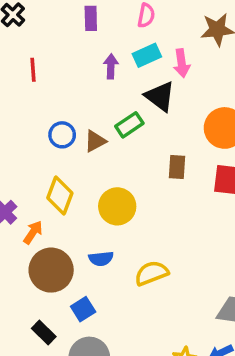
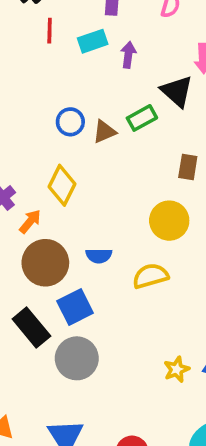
cyan rectangle: (147, 55) -> (93, 41), moved
red line: (33, 70) -> (50, 31), moved
yellow circle: (117, 206) -> (169, 221), moved
blue square: (83, 309) -> (75, 307), size x1.4
black rectangle: (44, 332) -> (31, 328), size x1.5

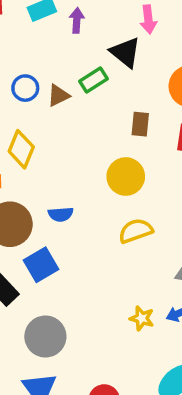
yellow semicircle: (150, 276) -> (136, 231), moved
gray circle: (77, 358) -> (45, 336), moved
yellow star: (177, 369) -> (142, 318), turned -30

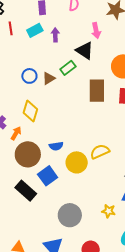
brown rectangle: (140, 124) -> (97, 91), size x1.6
yellow circle: (126, 177) -> (77, 162), moved
yellow star: (142, 318) -> (109, 211), moved
gray circle: (45, 336) -> (70, 215), moved

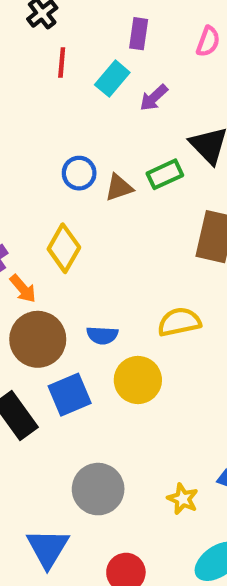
cyan rectangle: (35, 30) -> (112, 79), turned -35
purple arrow: (55, 35) -> (154, 98), turned -144
orange arrow: (16, 133) -> (23, 289), turned 96
yellow semicircle: (100, 152) -> (179, 322), moved

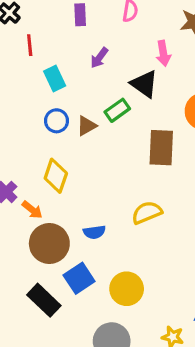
cyan rectangle: (112, 79) -> (55, 79), moved, turned -55
yellow circle: (138, 380) -> (127, 289), moved

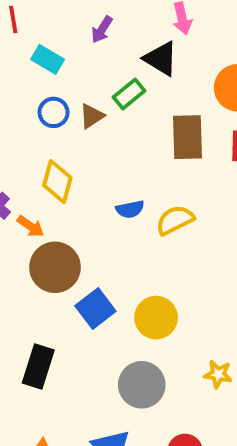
cyan rectangle: (55, 79) -> (48, 59), turned -30
blue semicircle: (94, 232) -> (130, 209), moved
black rectangle: (44, 300) -> (38, 367), moved, turned 68

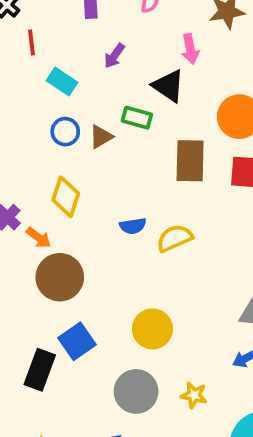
green rectangle: (129, 94) -> (137, 118), turned 52
blue square: (95, 308) -> (77, 341), moved
yellow star: (218, 374) -> (194, 395), moved

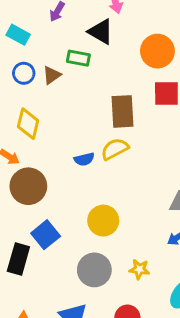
brown rectangle: (190, 161) -> (122, 111), moved
blue semicircle: (133, 226) -> (84, 159), moved

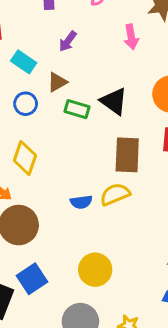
black triangle: (101, 32) -> (114, 101), moved
green rectangle: (78, 58) -> (77, 109), moved
brown triangle: (52, 75) -> (57, 82), moved

